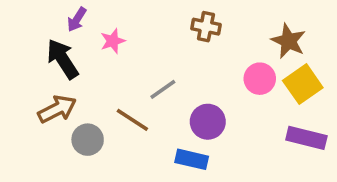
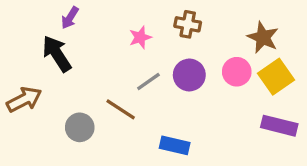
pink star: (113, 41) -> (140, 37), moved
brown arrow: (57, 109) -> (24, 100), moved
purple circle: (208, 122) -> (189, 75), moved

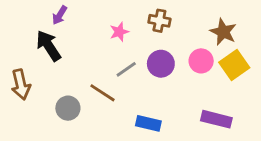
brown arrow: (24, 100) -> (21, 85), turned 104
purple rectangle: (279, 126) -> (216, 119), moved

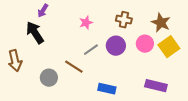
brown cross: (159, 21) -> (124, 20), moved

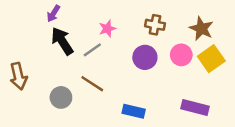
black arrow: (35, 33) -> (62, 41), moved
gray line: (91, 50) -> (92, 50), moved

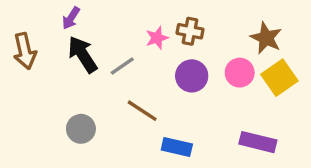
brown cross: (155, 25) -> (190, 31), moved
pink star: (107, 29) -> (157, 38), moved
brown arrow: (18, 76) -> (25, 51), moved
brown line: (92, 84) -> (142, 111), moved

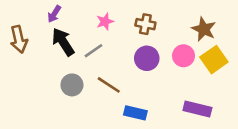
pink star: (157, 38) -> (105, 22), moved
gray circle: (81, 129) -> (72, 85), moved

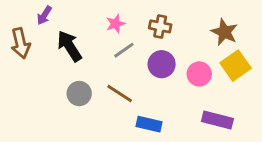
purple arrow: (54, 14) -> (44, 15), moved
gray line: (94, 51) -> (124, 50), moved
pink circle: (184, 56) -> (199, 74), moved

